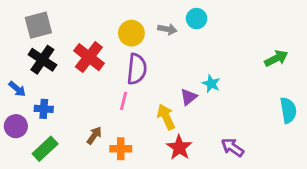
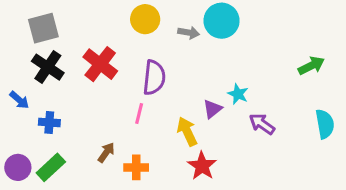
cyan circle: (197, 19) -> (222, 21), size x1.5
yellow circle: (131, 33) -> (145, 19), moved
purple circle: (16, 126) -> (18, 167), moved
purple arrow: (232, 147) -> (262, 124), moved

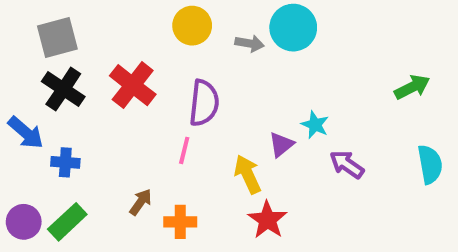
blue arrow: (19, 100) -> (26, 133), size x1.4

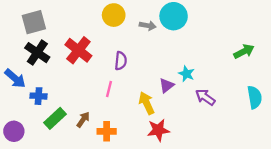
purple semicircle: (204, 103) -> (121, 61), size x0.7
red star: (267, 220) -> (158, 130), turned 30
green rectangle: (67, 222) -> (55, 118), moved

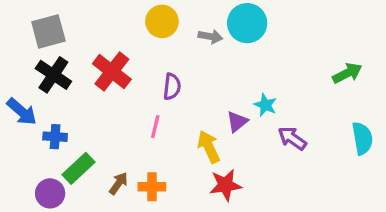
brown arrow: (83, 120) -> (119, 183), moved
purple circle: (14, 131) -> (50, 193), moved

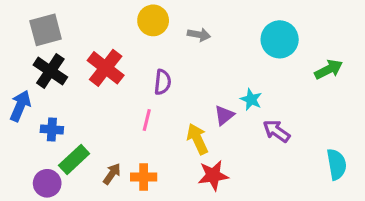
cyan circle: (247, 23) -> (280, 39), moved
blue arrow: (22, 112) -> (20, 106), turned -108
cyan semicircle: (362, 138) -> (337, 164), moved

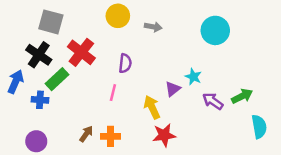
gray square: (46, 30) -> (51, 22), moved, turned 30
green arrow: (329, 69) -> (242, 96), moved
green rectangle: (74, 160) -> (57, 79), moved

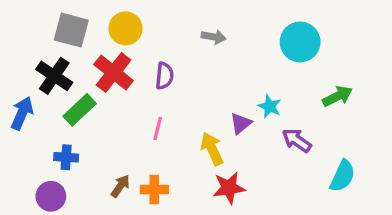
yellow circle: (118, 16) -> (125, 28), moved
purple semicircle: (125, 63) -> (164, 76), moved
green arrow: (242, 96) -> (337, 96), moved
blue cross: (40, 100) -> (66, 157), moved
cyan semicircle: (259, 127) -> (343, 176), moved, turned 35

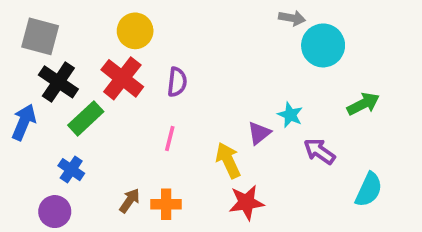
gray square: (71, 30) -> (40, 36), moved
gray arrow: (214, 37) -> (292, 18), moved
blue cross: (66, 157) -> (71, 170), turned 30

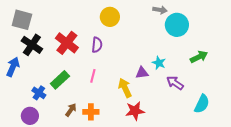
yellow circle: (135, 31) -> (110, 17), moved
green rectangle: (86, 118) -> (60, 80), moved
purple triangle: (259, 133) -> (142, 73), turned 32

